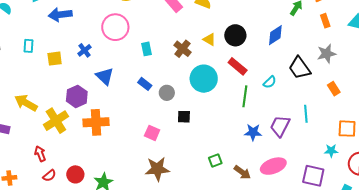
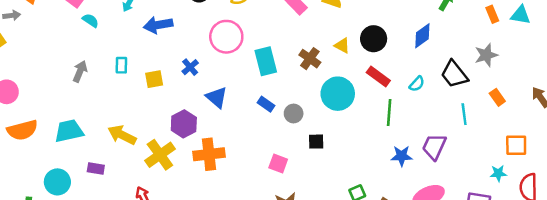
orange rectangle: (325, 21) -> (492, 14), moved
cyan rectangle: (146, 49) -> (266, 61), size x1.6
cyan semicircle: (270, 82) -> (417, 84), moved
cyan line: (306, 114) -> (464, 114), moved

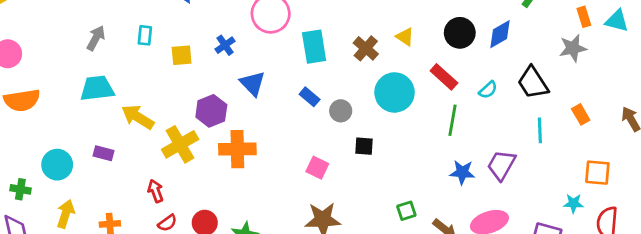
black circle: (374, 39) -> (460, 33), moved
gray star: (486, 55) -> (573, 48), moved
cyan trapezoid: (69, 131) -> (97, 88), moved

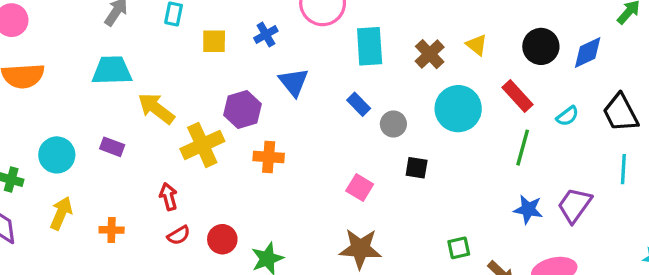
orange cross: (237, 149) -> (269, 157), size x0.7

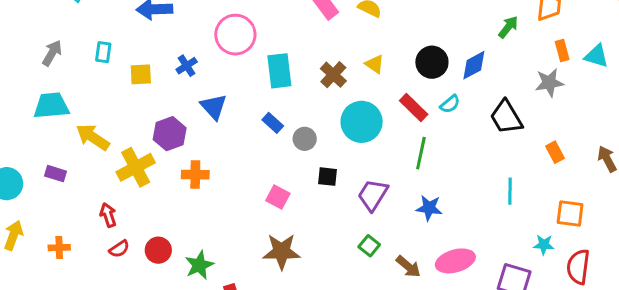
cyan semicircle: (567, 116) -> (450, 104), moved
cyan line: (623, 169) -> (510, 191), moved
purple trapezoid: (575, 205) -> (373, 195), moved
green square: (459, 248) -> (369, 246), turned -35

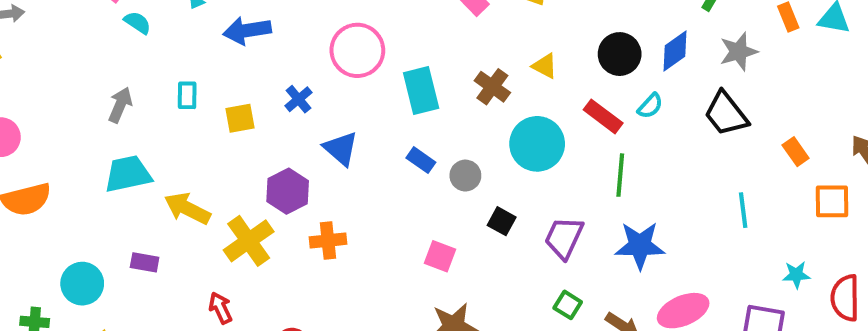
gray star: (549, 83) -> (739, 52), moved
black square: (328, 177) -> (502, 221), turned 30
blue star: (429, 208) -> (640, 245), size x1.4
orange square: (570, 213) -> (832, 201), moved

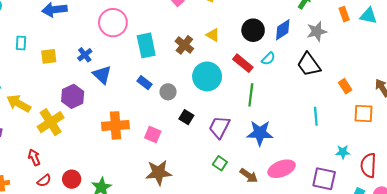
blue cross: (298, 99) -> (85, 55), moved
orange cross: (328, 241) -> (115, 125), moved, size x1.4

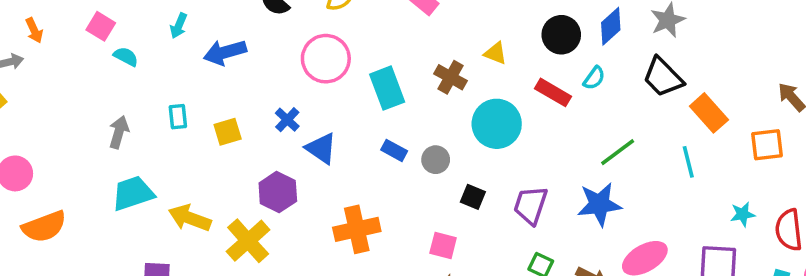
orange rectangle: (345, 86) -> (709, 113), moved, size x1.5
green line: (251, 95) -> (618, 152), moved, turned 55
pink square: (153, 134) -> (443, 245), moved

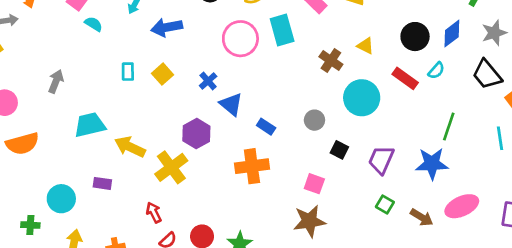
cyan rectangle: (387, 88) -> (282, 30), moved
gray arrow: (119, 132) -> (56, 81), moved
yellow square: (228, 132) -> (162, 74), moved, turned -30
blue rectangle: (394, 150) -> (266, 127), moved
green line: (618, 152) -> (449, 126), turned -40

